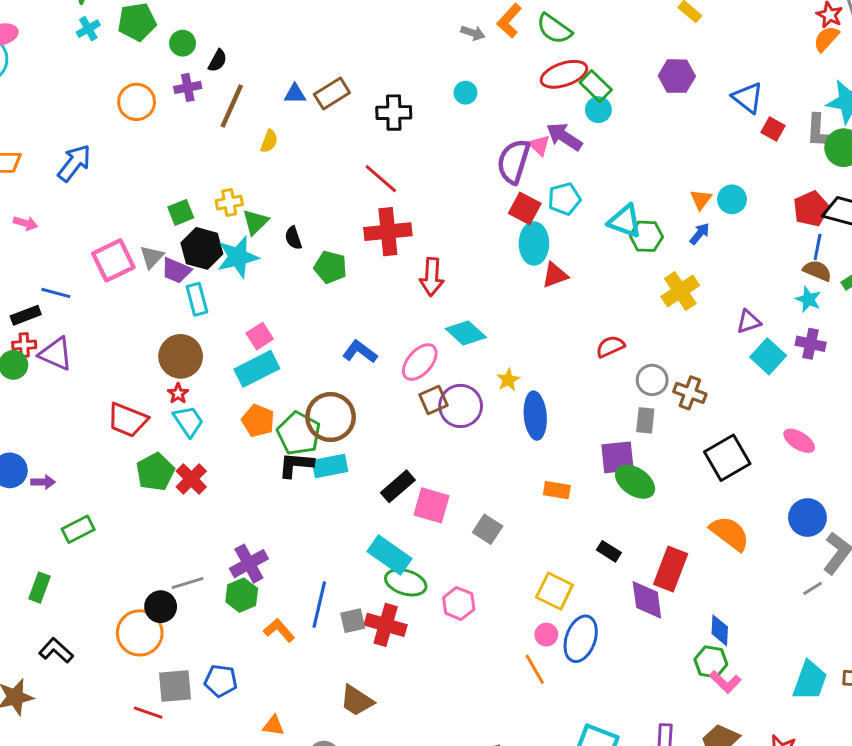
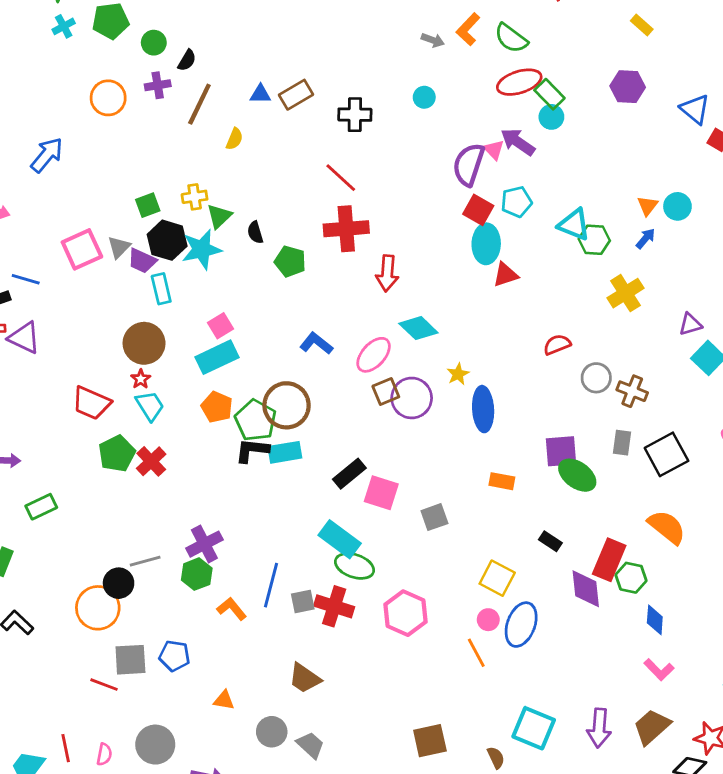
gray rectangle: (645, 420) -> (622, 443), moved
gray square: (488, 529) -> (434, 517), turned 36
pink hexagon: (459, 603) -> (405, 613), moved, size x1.4
green hexagon: (711, 662) -> (631, 578), moved

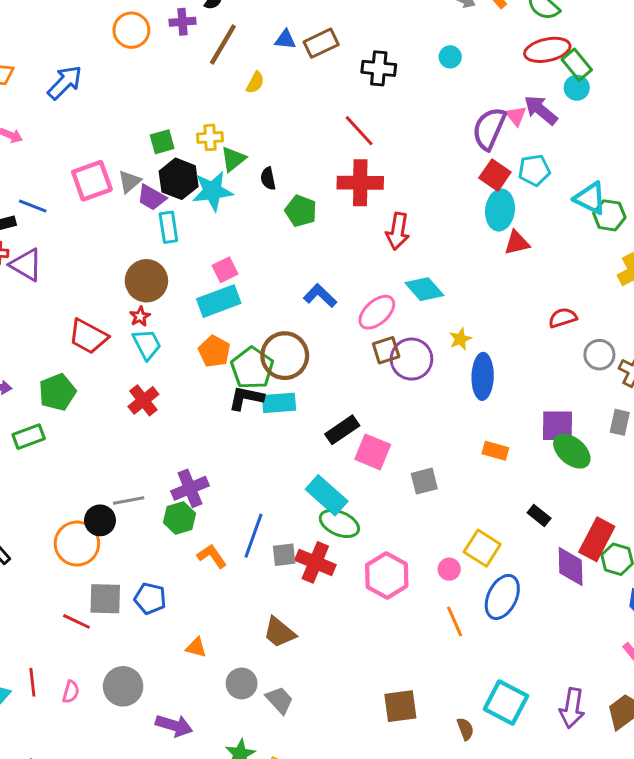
green pentagon: (117, 454) -> (57, 392), moved
pink circle: (488, 620) -> (449, 569), moved

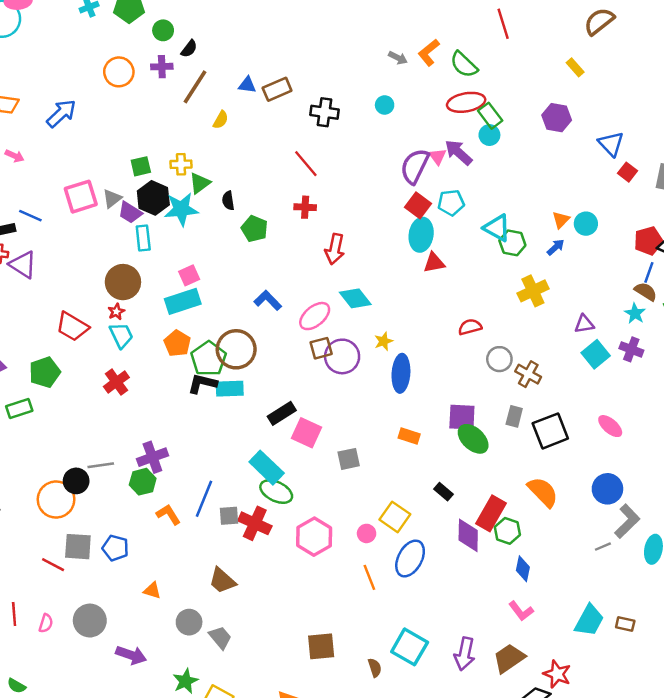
red cross: (360, 183) -> (305, 207), size x0.6

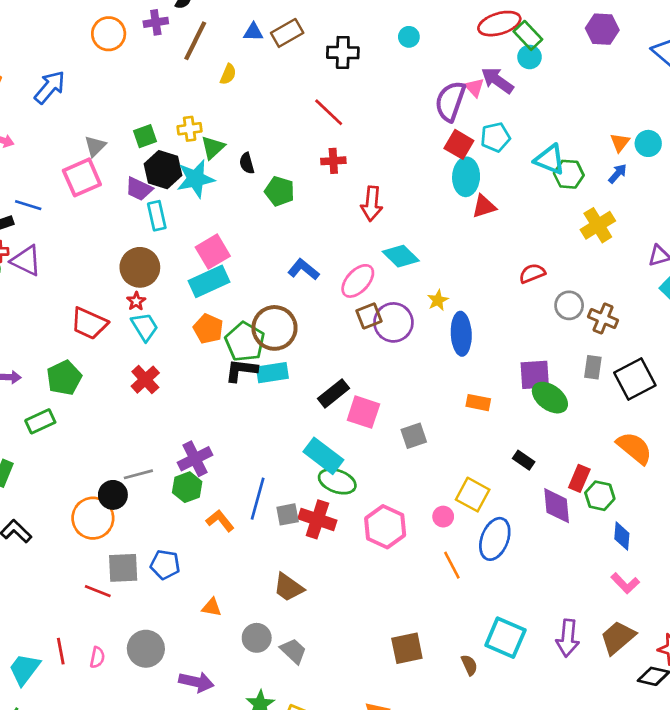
gray triangle: (112, 199) -> (95, 146), moved
pink square: (189, 275) -> (213, 252), size x1.4
red rectangle: (491, 513) -> (579, 478), size x0.7

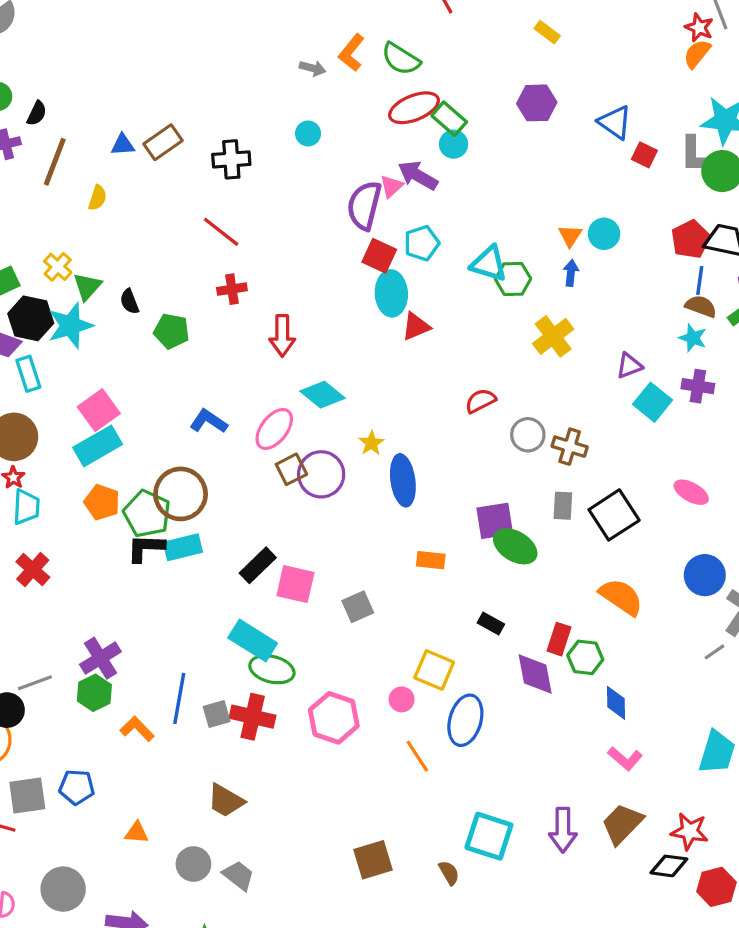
pink triangle: (474, 87) -> (391, 186), turned 35
yellow cross: (190, 129) -> (58, 267), turned -35
blue arrow: (617, 174) -> (571, 273), turned -30
cyan trapezoid: (145, 327) -> (26, 507), turned 40

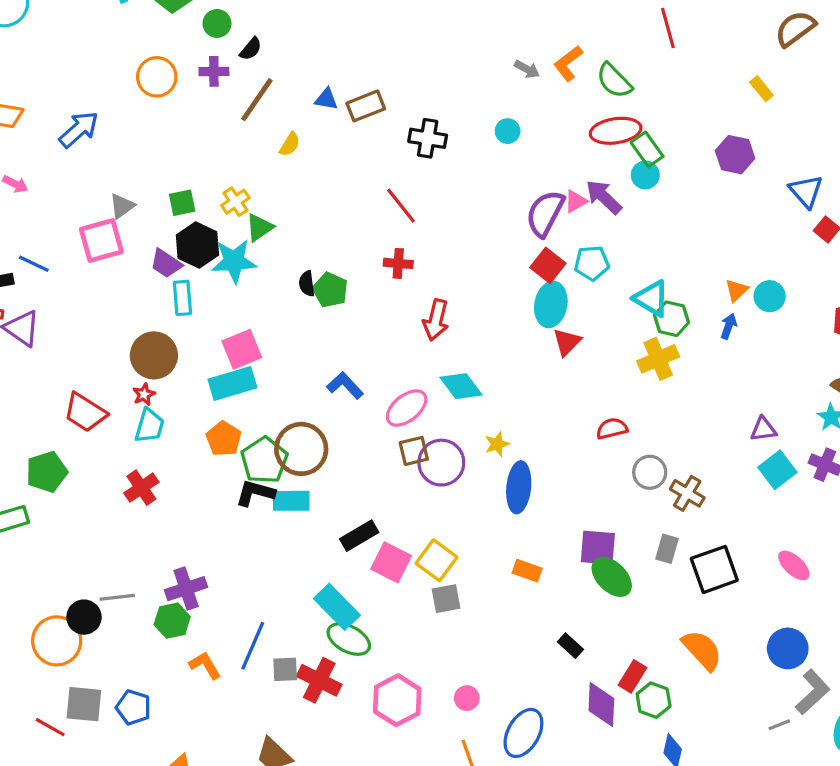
black semicircle: (129, 301) -> (307, 284), moved
red triangle: (416, 327) -> (567, 342), turned -36
yellow cross: (553, 336) -> (658, 359), moved
yellow square: (434, 670) -> (437, 560), moved

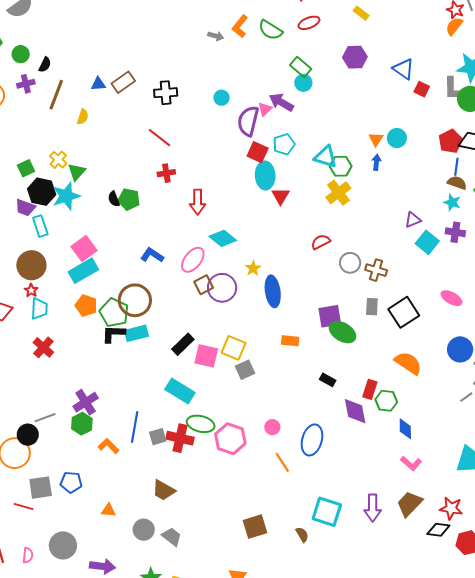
cyan circle: (508, 131) -> (221, 98), moved
red ellipse: (616, 131) -> (309, 23), moved, size x0.7
green ellipse: (349, 639) -> (201, 424), moved

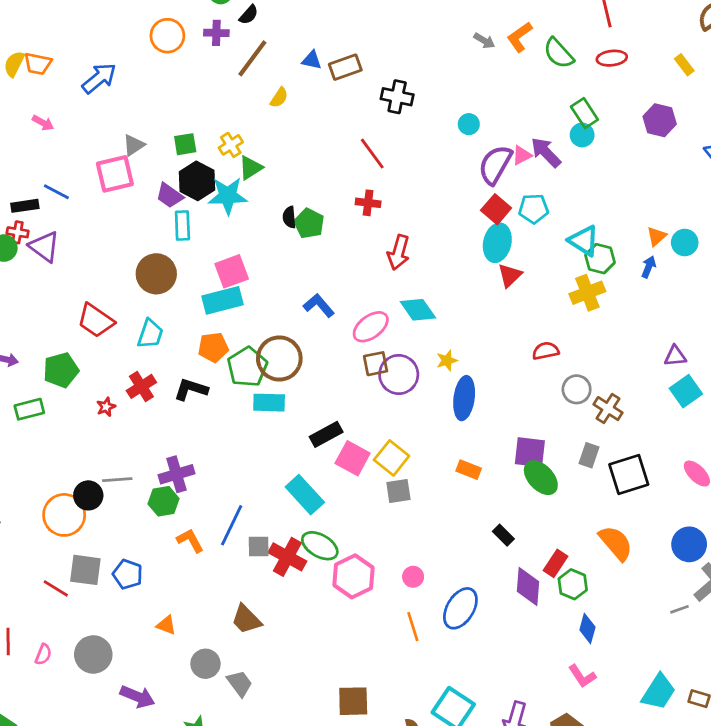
red star: (31, 290) -> (106, 407), moved
orange pentagon: (86, 306) -> (213, 347), turned 30
black L-shape: (113, 334) -> (191, 389), moved

